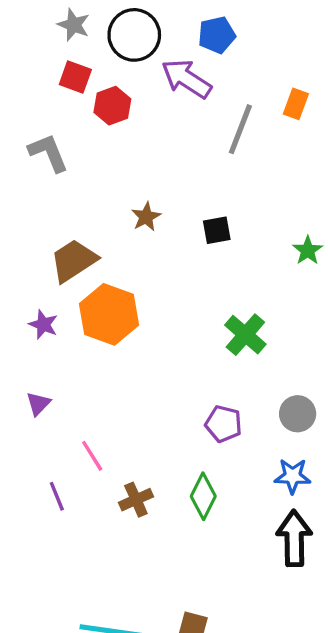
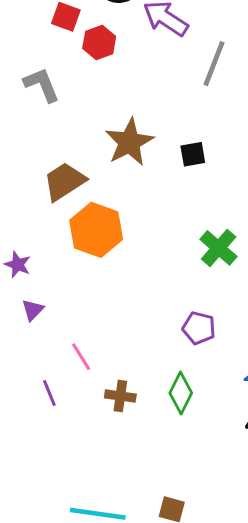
brown star: (146, 217) -> (129, 142), size x1.8
purple star: (43, 325) -> (18, 265), moved
brown cross: (136, 500) -> (120, 396), turned 32

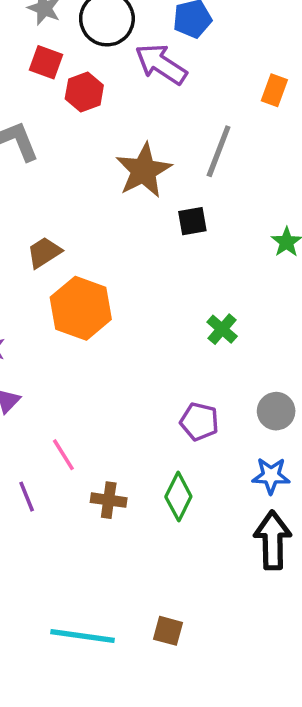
gray line: (214, 64) -> (219, 151), moved
brown star: (129, 142) -> (144, 170), moved
brown trapezoid: (64, 181) -> (44, 252), size x0.7
green cross: (219, 248) -> (222, 329), size x0.7

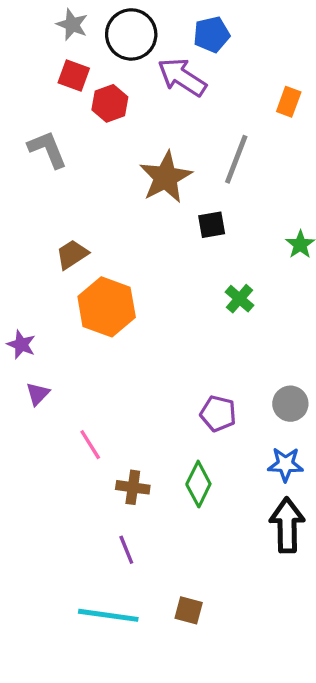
green cross: (222, 329) -> (240, 299), moved
purple line: (27, 497) -> (126, 550), moved

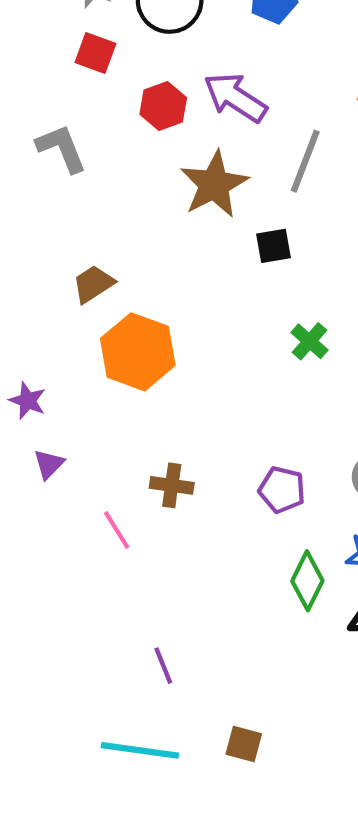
purple arrow: (182, 77) -> (235, 97), moved
red hexagon: (110, 103) -> (163, 106), moved
green diamond: (198, 484) -> (307, 581), moved
brown cross: (133, 487) -> (172, 485), moved

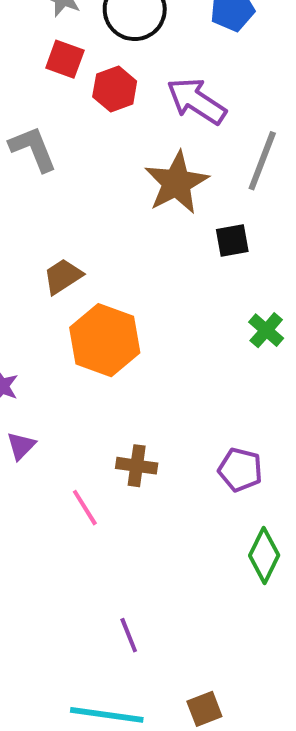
red hexagon: (163, 106) -> (115, 89), moved
brown square: (244, 744) -> (204, 709), turned -36

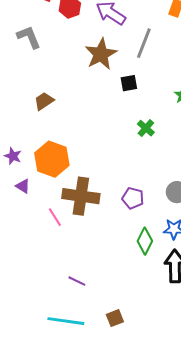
orange hexagon: (105, 340) -> (52, 159), moved
purple triangle: (21, 446) -> (23, 186), turned -42
brown cross: (137, 466) -> (81, 196), size x1.8
purple line: (129, 635) -> (77, 281), turned -42

